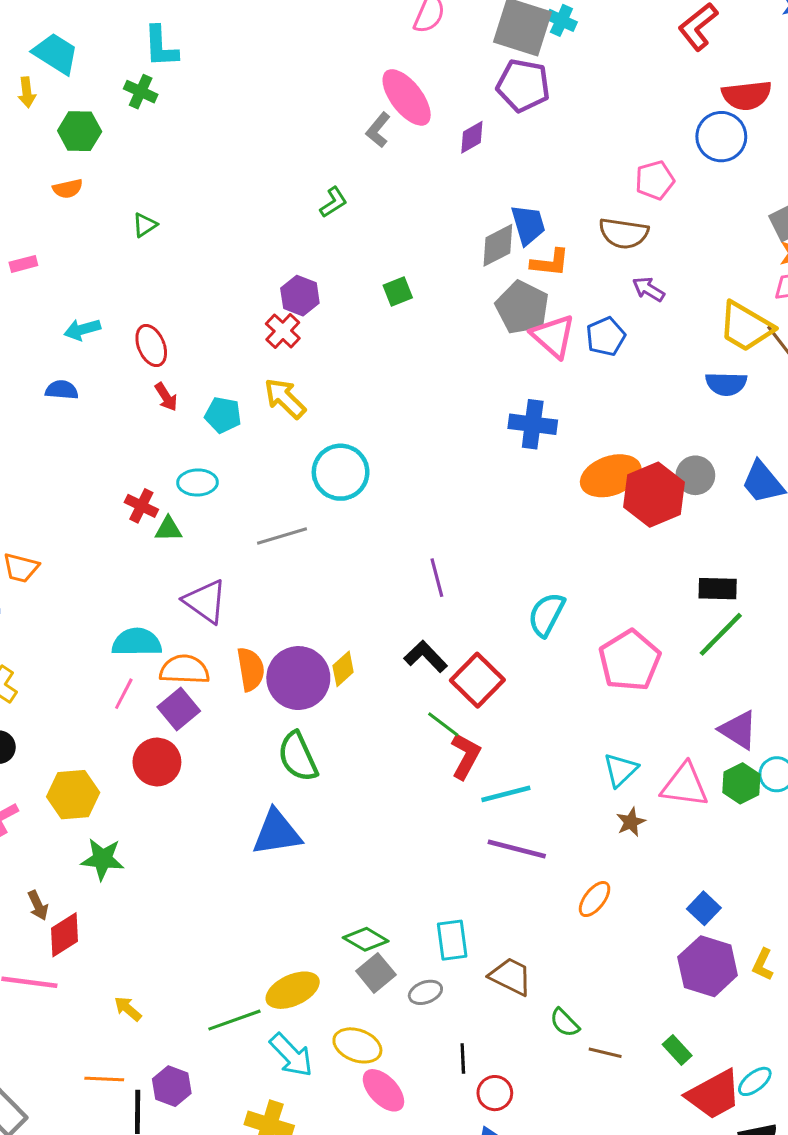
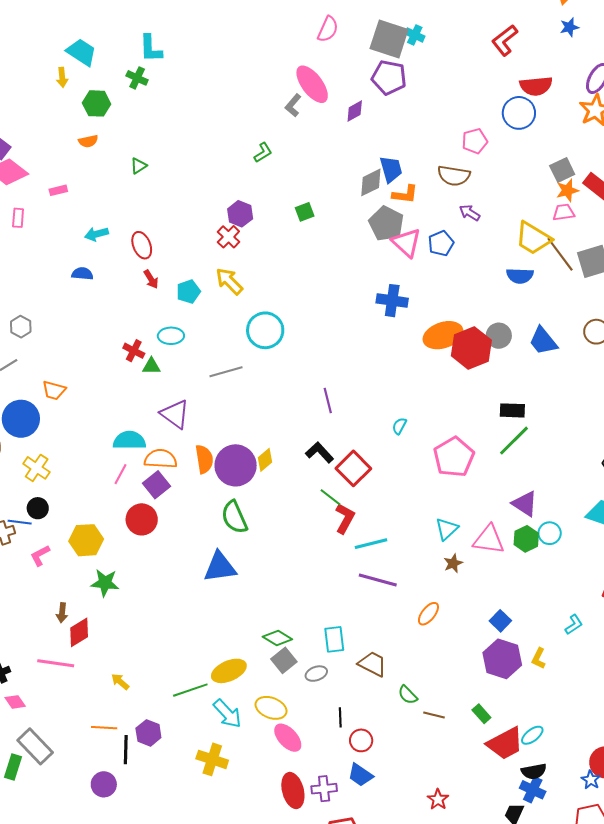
cyan pentagon: (223, 415) -> (188, 292), turned -30
cyan semicircle: (546, 614) -> (399, 426), size x0.6
brown arrow: (38, 905) -> (62, 613), turned 30

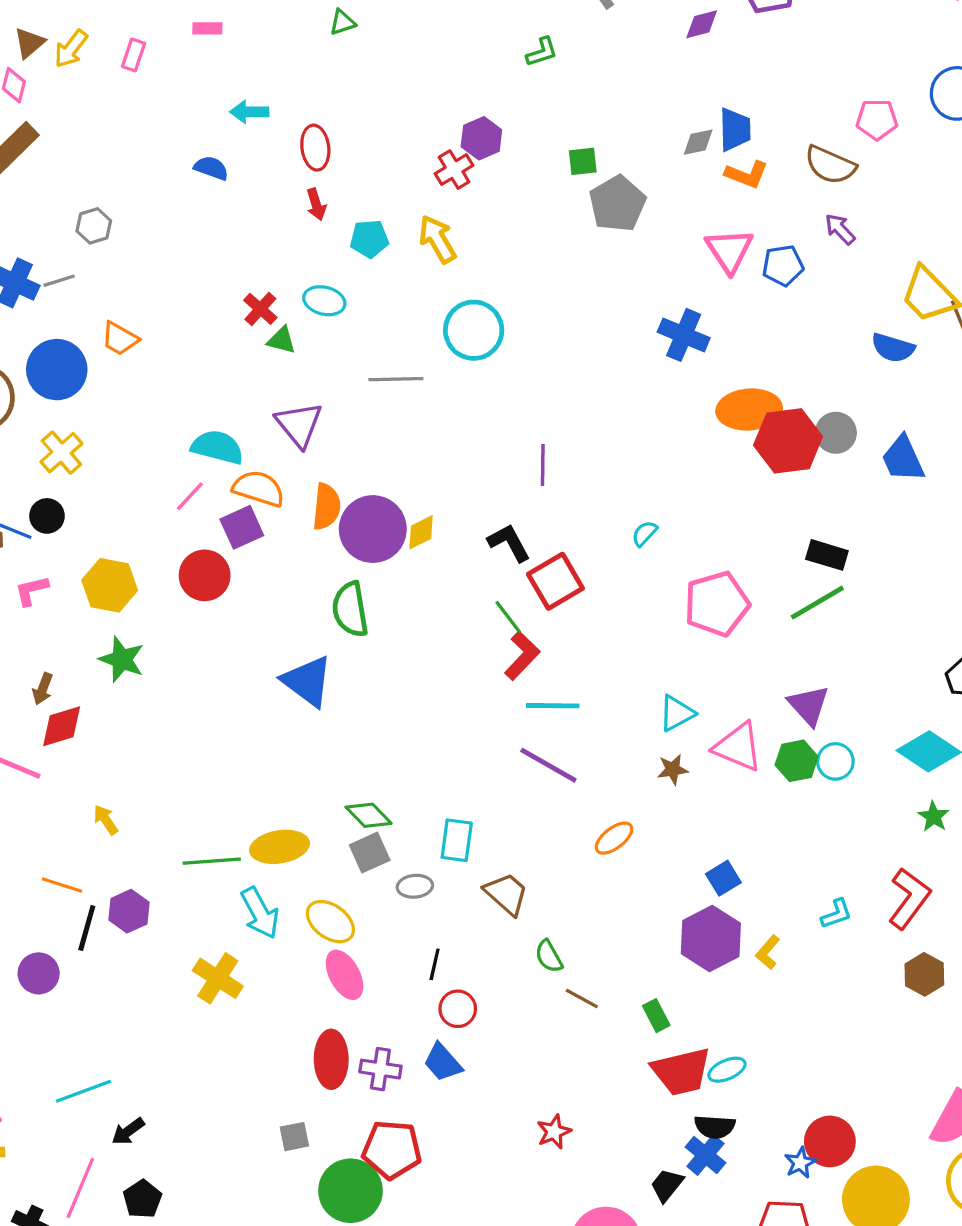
gray diamond: (371, 182) -> (698, 142), size x0.7
gray pentagon: (386, 224) -> (617, 204), moved
blue triangle: (220, 567) -> (307, 681), turned 30

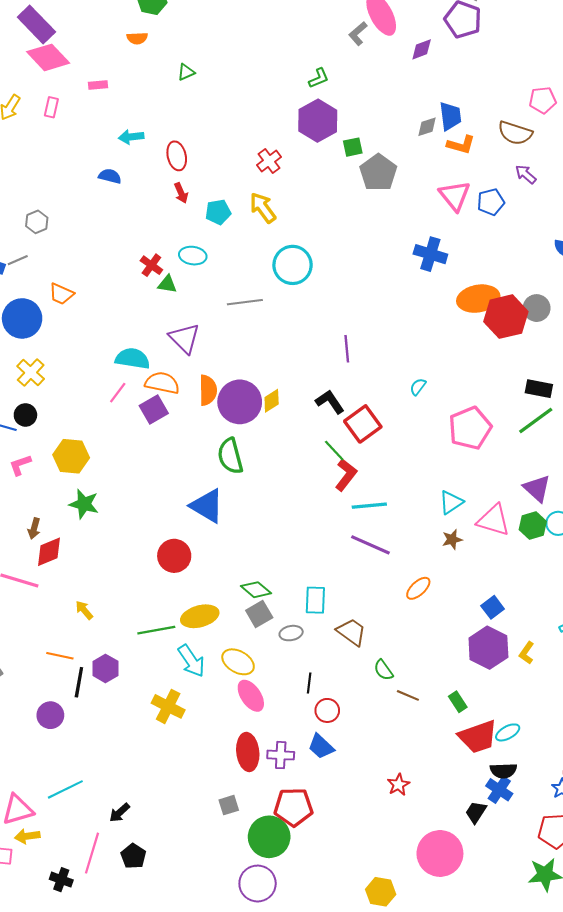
purple hexagon: (481, 138) -> (318, 121), moved, size x1.5
red circle: (205, 575) -> (174, 556), moved
cyan line: (83, 1091) -> (65, 789), moved

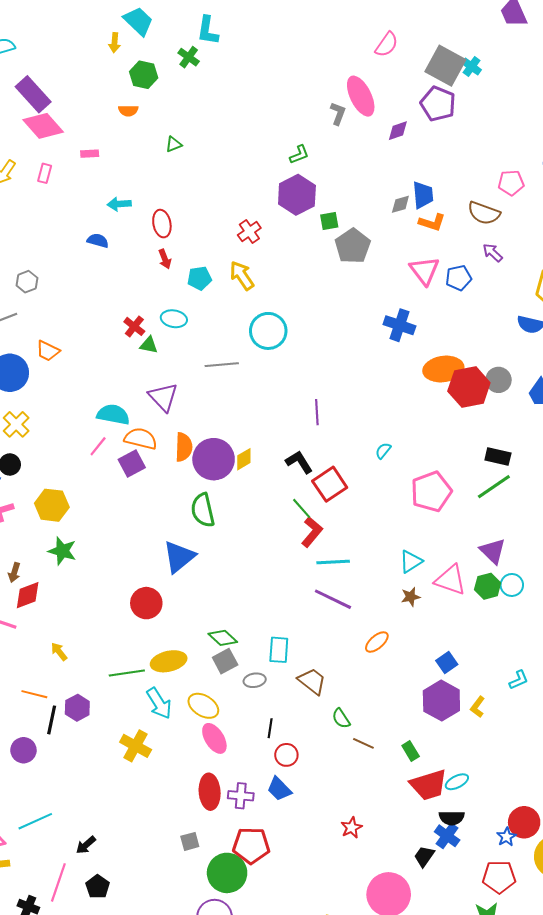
gray L-shape: (358, 34) -> (338, 113), turned 150
blue triangle: (207, 506) -> (179, 557), turned 48

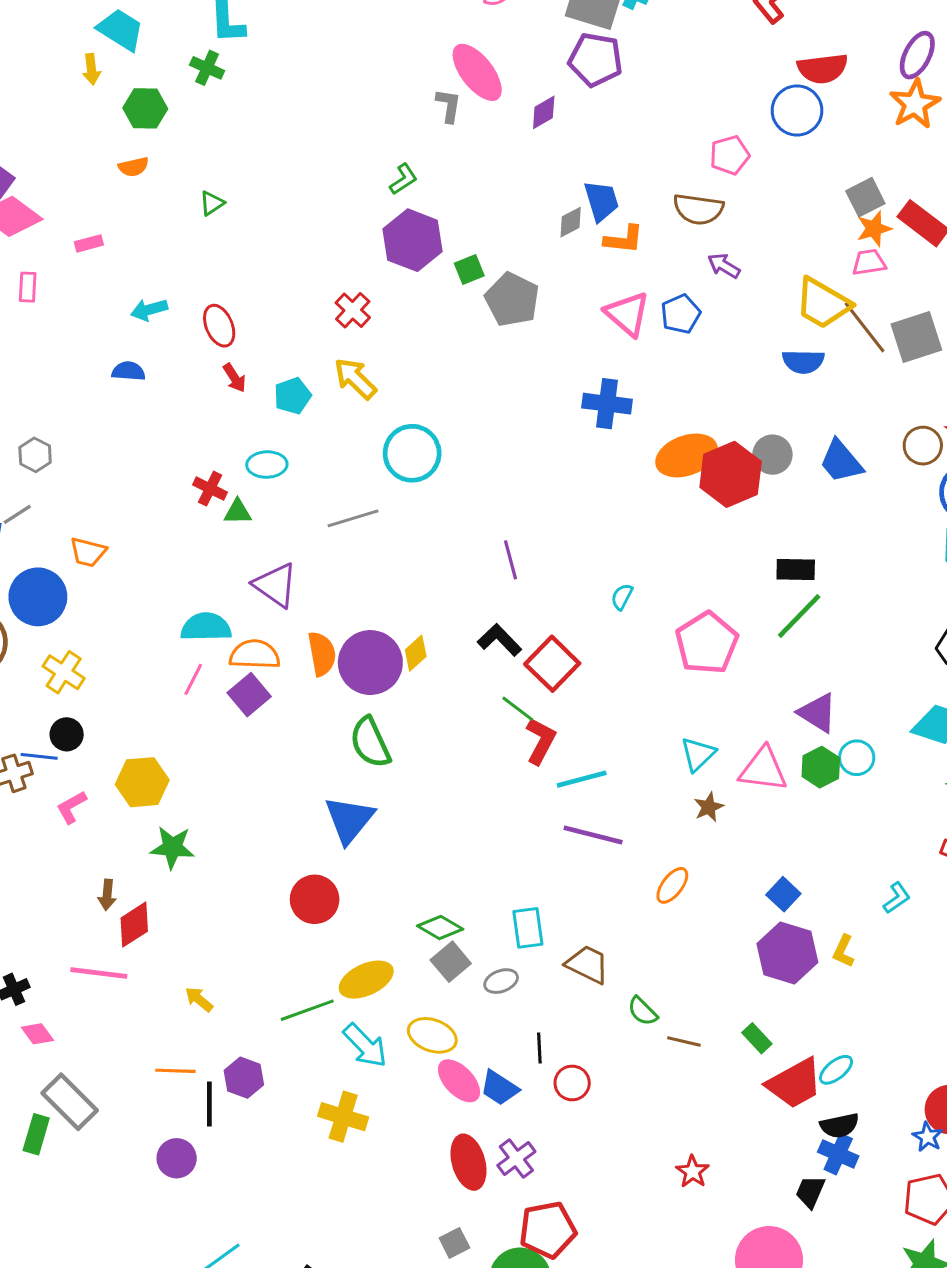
blue trapezoid: (279, 789) -> (499, 1088), moved
purple cross: (241, 796) -> (516, 1158), turned -30

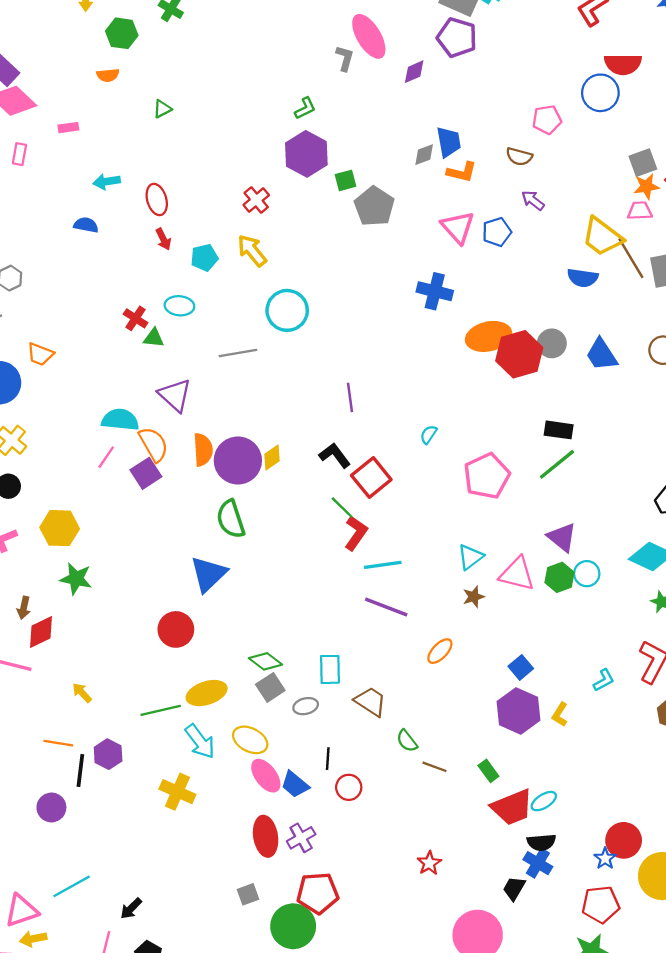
brown semicircle: (698, 209) -> (519, 157), size x0.7
orange semicircle: (255, 655) -> (154, 444), turned 51

